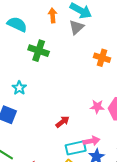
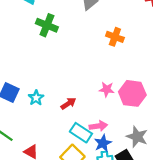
cyan star: (19, 88) -> (36, 98), moved
cyan rectangle: (76, 148) -> (81, 133), turned 42

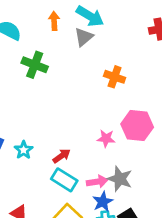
pink hexagon: (132, 93) -> (137, 126), moved
cyan rectangle: (81, 133) -> (64, 180), moved
gray star: (137, 137) -> (120, 179), moved

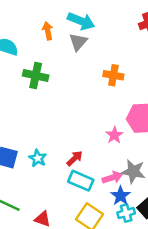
pink star: (106, 138) -> (114, 135), turned -30

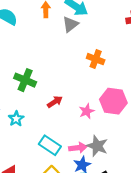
green cross: (36, 76) -> (25, 80), moved
red arrow: (75, 158) -> (55, 102), moved

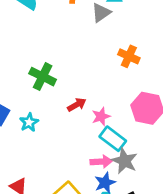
pink star: (87, 111) -> (101, 116), moved
cyan rectangle: (50, 145) -> (113, 139), moved

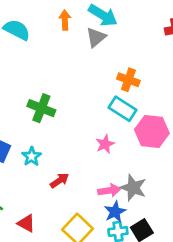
red arrow: (77, 105) -> (60, 180), moved
cyan rectangle: (113, 139) -> (122, 109), moved

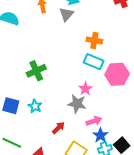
green cross: (41, 108) -> (36, 71), turned -36
red arrow: (60, 180) -> (58, 128), moved
gray star: (133, 188) -> (77, 104), moved

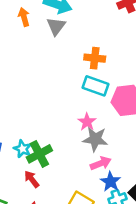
green cross: (36, 71) -> (39, 154), moved
gray star: (77, 104) -> (95, 139), moved
red arrow: (58, 128) -> (32, 179), moved, turned -80

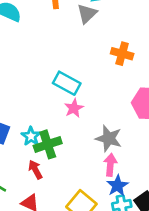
cyan rectangle: (95, 86) -> (67, 83), moved
pink star: (87, 122) -> (74, 108), moved
pink arrow: (101, 163) -> (110, 165), turned -72

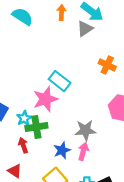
pink star: (74, 108) -> (45, 99), moved, size x1.6
gray star: (109, 138) -> (85, 130), turned -30
blue star: (117, 186) -> (62, 150), moved

